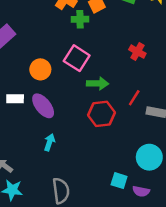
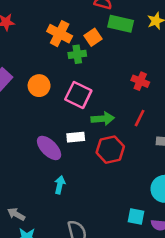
orange circle: (40, 69) -> (39, 86), moved
red line: (134, 98) -> (140, 118), moved
white rectangle: (15, 99) -> (76, 137), moved

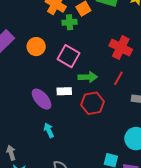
red cross: (140, 81) -> (121, 48), size x1.5
cyan arrow: (60, 185) -> (49, 130), turned -40
gray arrow: (16, 214) -> (11, 153), turned 40

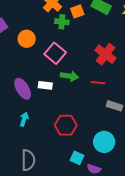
red line: (118, 78) -> (98, 83), turned 56
red hexagon: (93, 103) -> (66, 125), moved
cyan arrow: (49, 130) -> (24, 119), turned 32

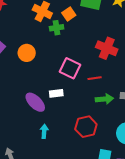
pink square: (55, 53) -> (70, 68), moved
green arrow: (70, 76) -> (104, 99), moved
red line: (98, 83) -> (95, 78), moved

